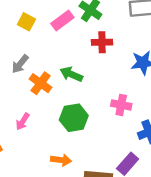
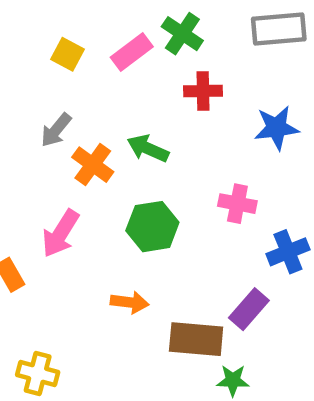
pink arrow: (23, 122) -> (61, 233), size x1.5

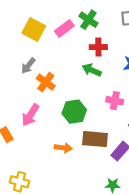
yellow square: (67, 54) -> (34, 30), size x1.5
green arrow: (148, 148) -> (92, 70), moved
brown rectangle: (196, 339) -> (95, 139), moved

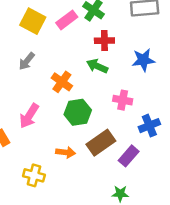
orange cross: (46, 82) -> (62, 82), moved
brown rectangle: (95, 139) -> (101, 143), turned -40
yellow cross: (19, 182) -> (34, 175), moved

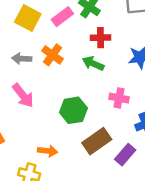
gray arrow: (27, 61) -> (22, 59), turned 54
orange cross: (62, 82) -> (52, 55), moved
pink arrow: (29, 116) -> (23, 95), moved, turned -70
orange arrow: (66, 152) -> (48, 151), moved

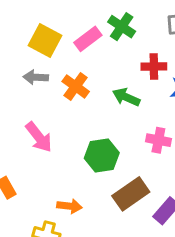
red cross: (100, 38) -> (154, 67), moved
gray arrow: (22, 59) -> (36, 77), moved

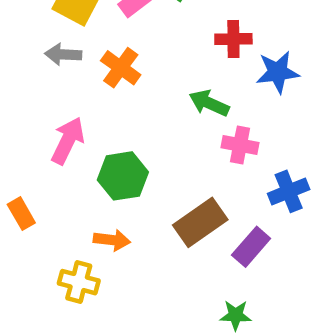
green arrow: (126, 97) -> (209, 103), moved
pink arrow: (39, 137) -> (68, 141), turned -116
green hexagon: (102, 156) -> (123, 176), moved

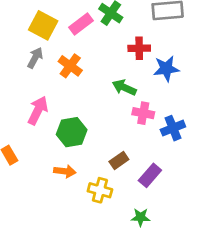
gray arrow: (63, 54) -> (35, 58), turned 115
blue cross: (289, 191) -> (173, 128), moved
brown rectangle: (200, 222) -> (119, 161), size x0.6
yellow cross: (79, 282) -> (100, 190), moved

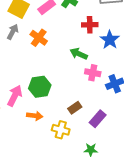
blue star: (166, 69) -> (110, 40), turned -30
pink arrow: (38, 110) -> (15, 96), moved

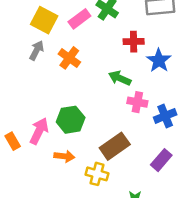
brown rectangle: (75, 108) -> (115, 146), size x1.6
purple rectangle: (98, 119) -> (161, 160), moved

